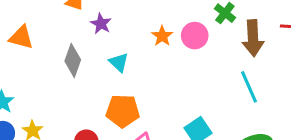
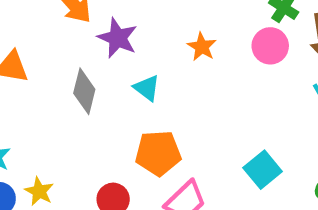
purple star: (101, 24) -> (118, 38), size x1.4
pink circle: (195, 36) -> (270, 46), moved

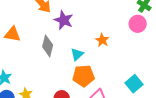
orange star: (202, 47) -> (102, 40), moved
cyan triangle: (147, 88) -> (77, 54), moved, turned 40

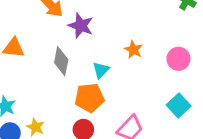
pink circle: (138, 24) -> (178, 59), moved
orange pentagon: (83, 76) -> (90, 98), moved

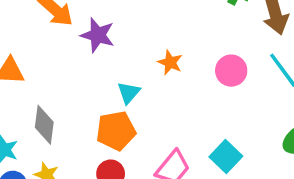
gray diamond: (61, 61) -> (44, 125), moved
cyan square: (179, 105) -> (226, 156), moved

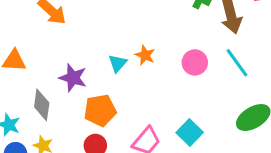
purple star: (98, 35) -> (73, 78), moved
cyan triangle: (129, 93) -> (118, 63), moved

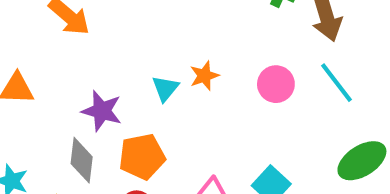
orange star: (145, 55) -> (204, 76), turned 30
gray diamond: (42, 105) -> (82, 160), moved

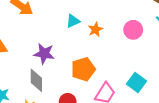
cyan triangle: (165, 88) -> (73, 21), moved, turned 32
orange pentagon: (142, 157) -> (83, 69), moved

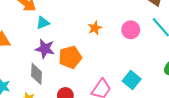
cyan triangle: (73, 21) -> (43, 23), moved
orange pentagon: (83, 69) -> (70, 57), moved

